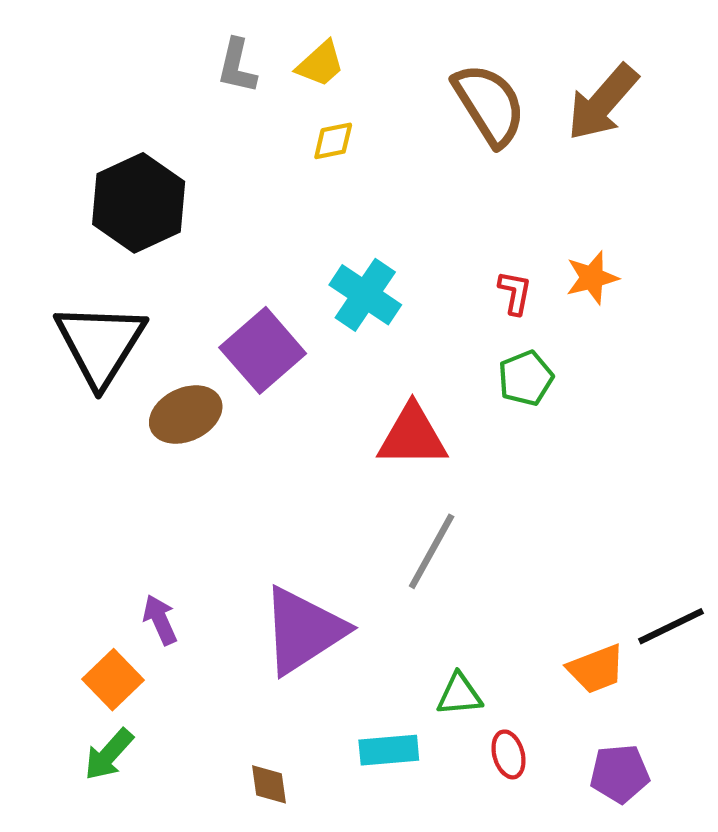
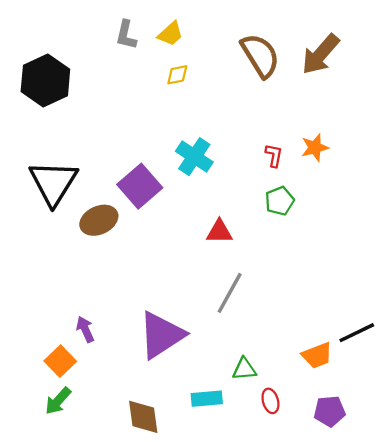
black hexagon: (139, 203) -> (45, 80), moved
red triangle: (412, 436) -> (219, 232), size x0.7
brown diamond: (269, 784) -> (143, 417), size x1.6

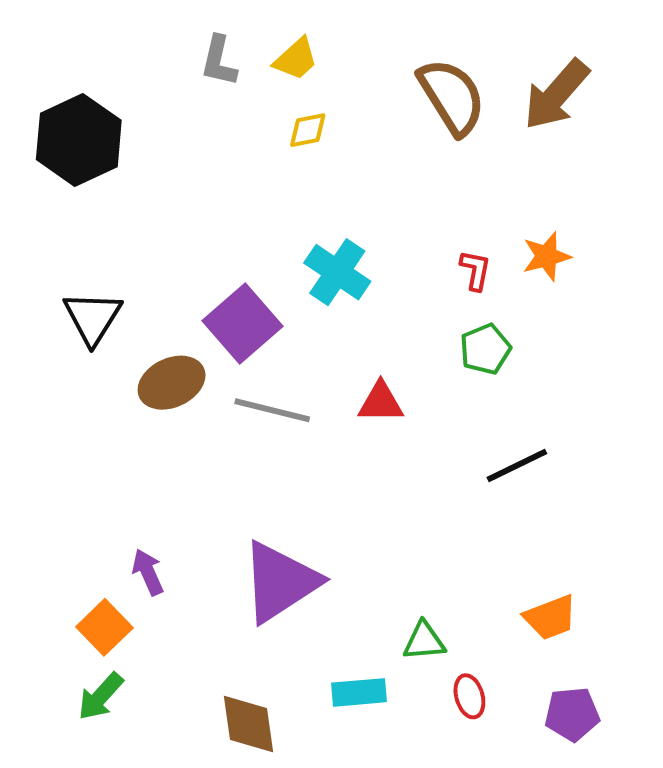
black triangle: (53, 183) -> (93, 318), size x0.7
gray line: (230, 293) -> (272, 410), moved, turned 75
black line: (357, 333) -> (517, 466), moved

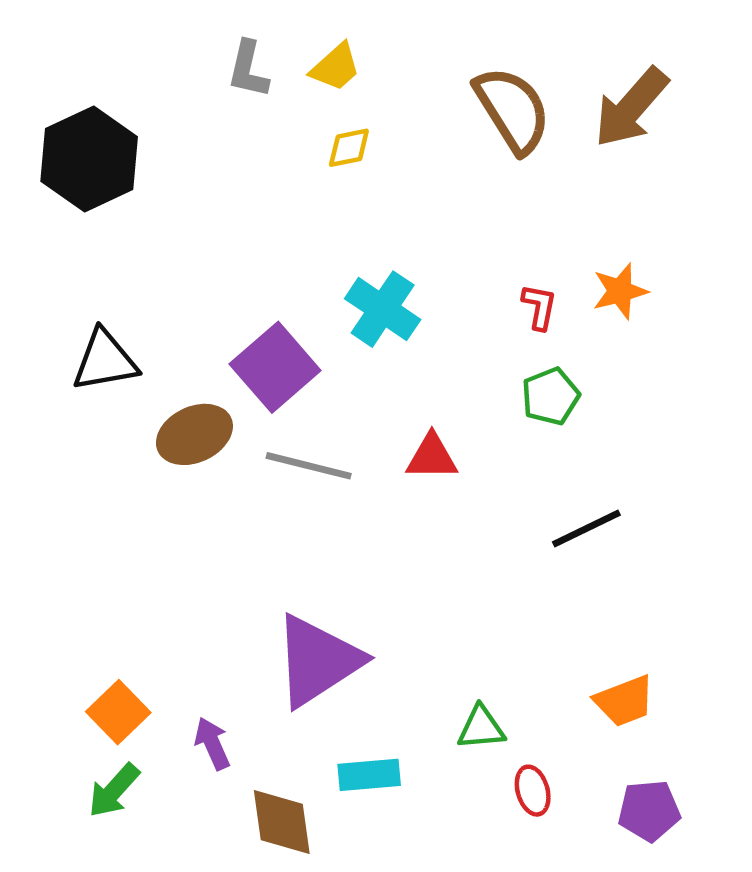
black triangle: (93, 318) -> (105, 361), turned 48
purple arrow: (148, 572) -> (212, 744), moved
cyan rectangle: (359, 692) -> (369, 775), moved

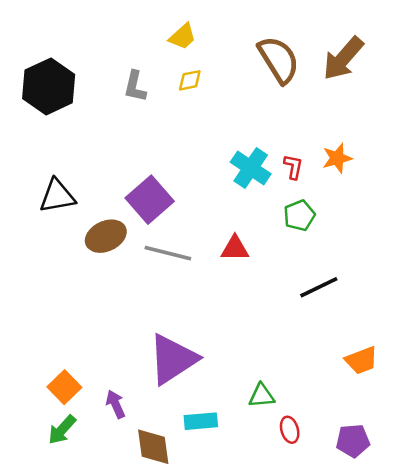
gray L-shape: (248, 69) -> (135, 86), moved
cyan cross: (383, 309) -> (251, 168), moved
orange trapezoid: (624, 701) -> (361, 360), moved

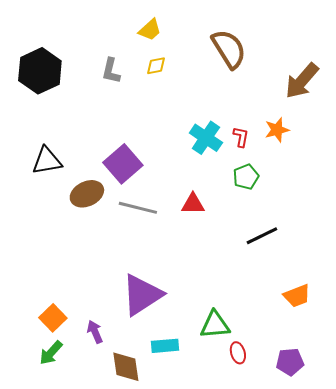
brown arrow: (343, 58) -> (302, 81), moved
green triangle: (262, 396) -> (215, 325), size x1.4

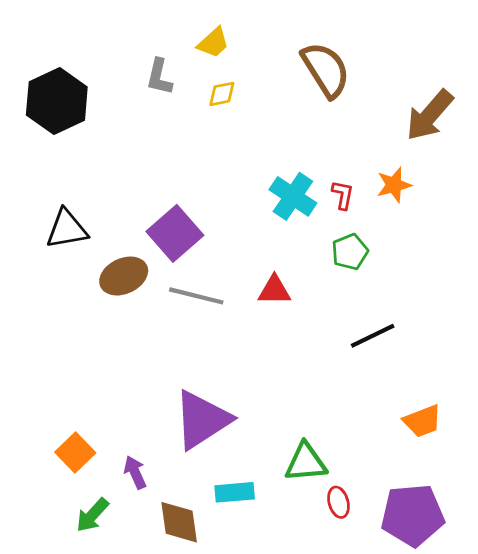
gray L-shape: (111, 71) -> (159, 77), moved
green arrow: (51, 353) -> (92, 515), moved
purple pentagon: (290, 362) -> (412, 515), size x1.6

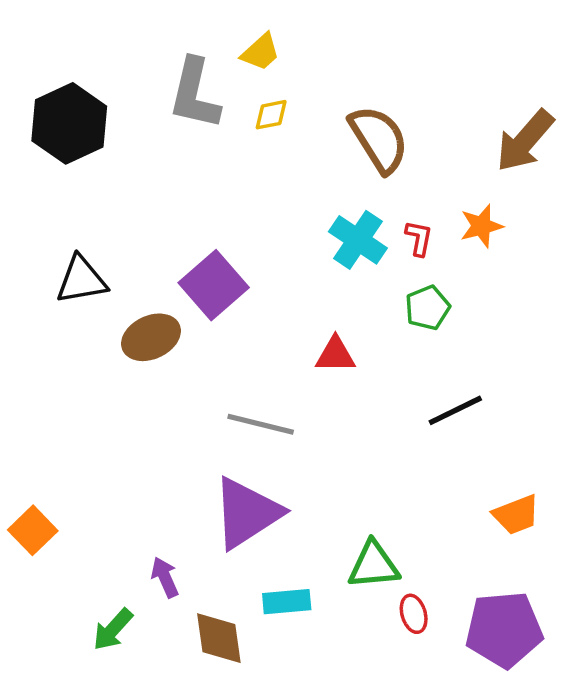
brown semicircle: (326, 70) -> (379, 139), moved
gray L-shape: (159, 77) -> (194, 94), size x1.6
gray line: (196, 296) -> (261, 424), moved
orange square: (75, 452) -> (33, 530), moved

